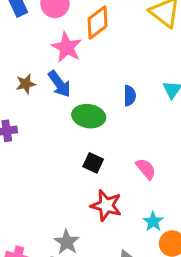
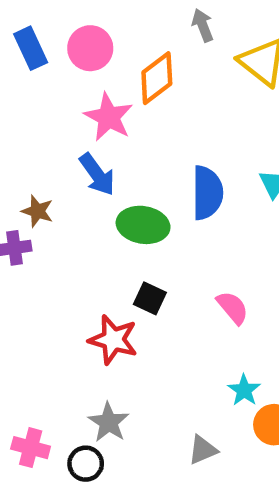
brown star: (26, 84) -> (37, 211), moved, turned 30
blue semicircle: (130, 96) -> (207, 193), size x1.6
red star: (106, 205) -> (113, 340), moved

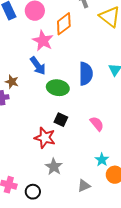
gray star: (109, 422) -> (54, 167), moved

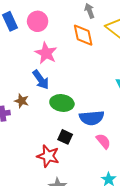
orange diamond: (64, 24) -> (83, 35), moved, turned -65
blue semicircle: (86, 74) -> (92, 118), moved, turned 85
brown star: (12, 82) -> (22, 101), moved

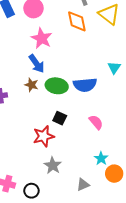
brown star: (22, 101) -> (31, 85), moved
blue semicircle: (92, 118) -> (85, 85), moved
red star: (48, 156) -> (44, 136), turned -30

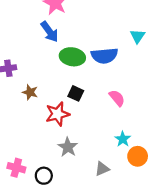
brown star: (31, 85) -> (30, 92), moved

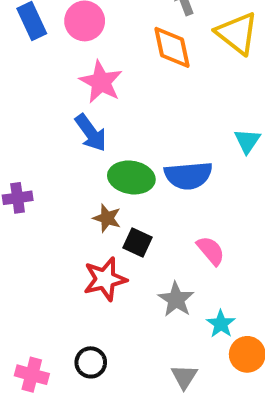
brown star: (30, 92) -> (107, 218), moved
gray star: (68, 147) -> (176, 299), moved
gray triangle: (102, 169) -> (184, 377), turned -35
black circle: (44, 176) -> (91, 362), moved

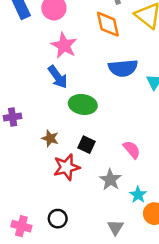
blue semicircle: (188, 175) -> (123, 68), moved
brown star: (107, 218) -> (50, 138), moved

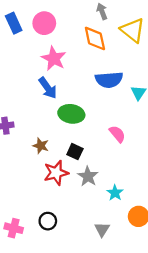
pink semicircle: (132, 150) -> (117, 134), moved
gray star: (110, 180) -> (88, 176), moved
cyan star: (138, 195) -> (115, 193), moved

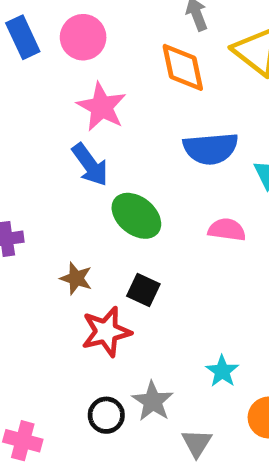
green ellipse: (71, 114) -> (136, 216), turned 30
pink semicircle: (117, 134) -> (227, 230), moved, turned -42
gray star: (88, 176) -> (153, 401), moved
black circle: (48, 221) -> (106, 415), moved

